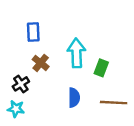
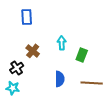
blue rectangle: (33, 32) -> (27, 17), moved
cyan arrow: (76, 53) -> (62, 43), size x0.6

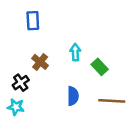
green rectangle: (82, 55) -> (100, 67), turned -64

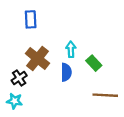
brown cross: (40, 62) -> (38, 58), size x1.5
blue semicircle: (73, 96) -> (66, 72), moved

